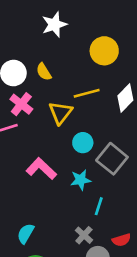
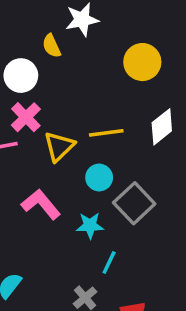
yellow semicircle: (44, 72) -> (52, 46), moved
yellow line: (87, 93) -> (106, 133), moved
yellow triangle: (60, 113) -> (59, 146), moved

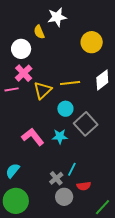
pink L-shape: (41, 204) -> (33, 137), moved
cyan line: (109, 263) -> (72, 169), moved

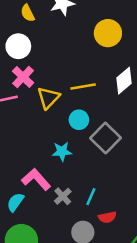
yellow semicircle: (39, 32) -> (28, 13), moved
cyan star: (60, 136) -> (62, 152), moved
pink L-shape: (33, 137) -> (36, 179), moved
gray cross: (56, 178) -> (63, 196), moved

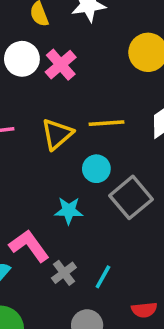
pink cross: (23, 77) -> (61, 65), moved
red semicircle: (107, 217) -> (144, 310), moved

